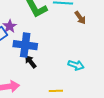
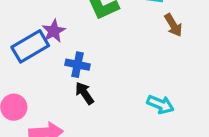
blue cross: (25, 45) -> (78, 65), size x0.6

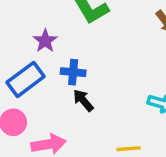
blue rectangle: (30, 46) -> (26, 79), moved

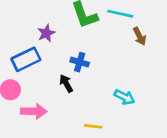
blue cross: (73, 72) -> (80, 62), moved

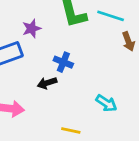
black arrow: (66, 83) -> (47, 83), turned -84

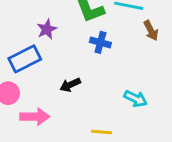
blue cross: (63, 62) -> (100, 42), moved

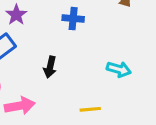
black arrow: (70, 85) -> (50, 67), turned -42

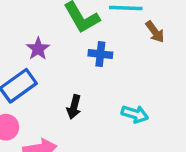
cyan arrow: (119, 69) -> (135, 114), moved

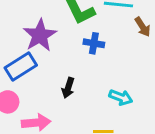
purple star: (38, 49) -> (40, 35), size x1.6

